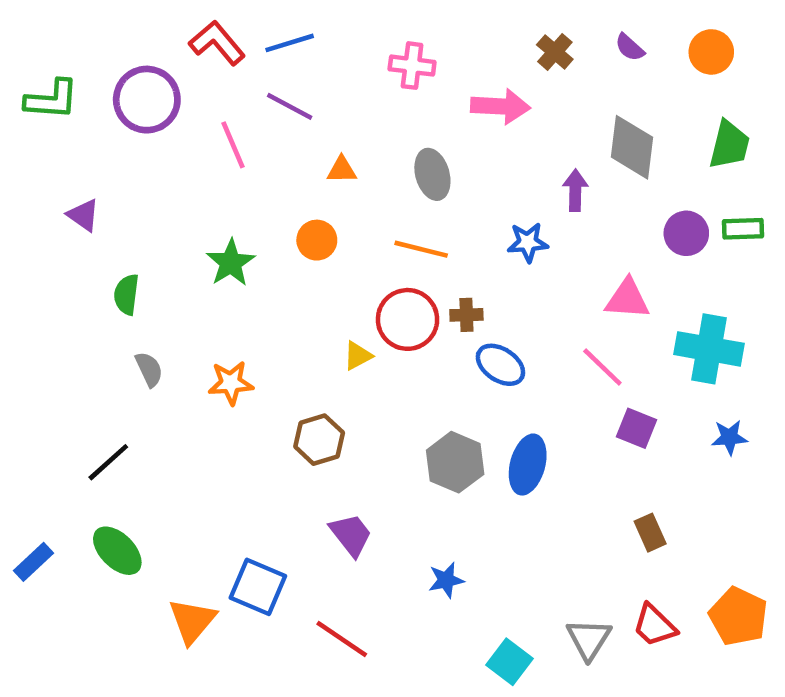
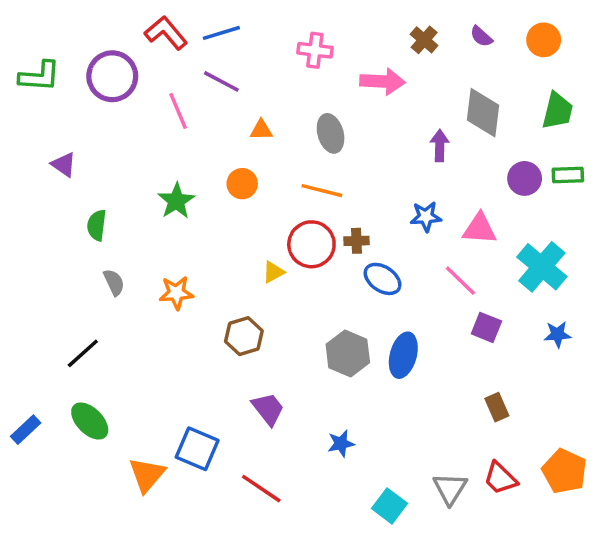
blue star: (528, 242) -> (426, 217), moved
cyan cross: (709, 349) -> (542, 267), turned 30

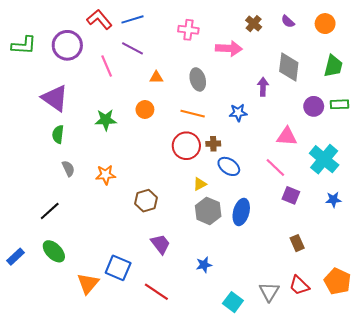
purple triangle: (64, 165) -> (55, 98), moved, size x1.8
green star: (176, 201) -> (106, 120), turned 30
blue star: (426, 217) -> (238, 113), moved
yellow triangle: (273, 272) -> (200, 184), moved

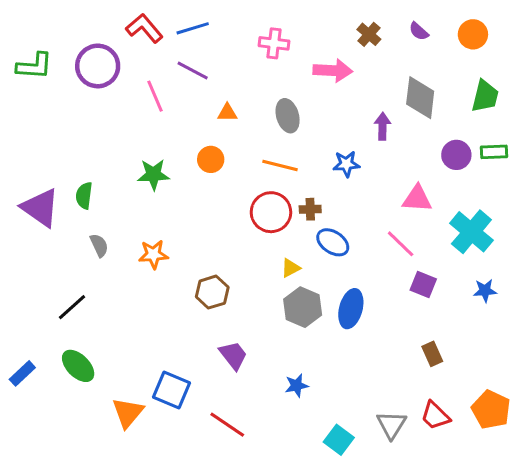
purple triangle: (55, 98) -> (40, 208), moved

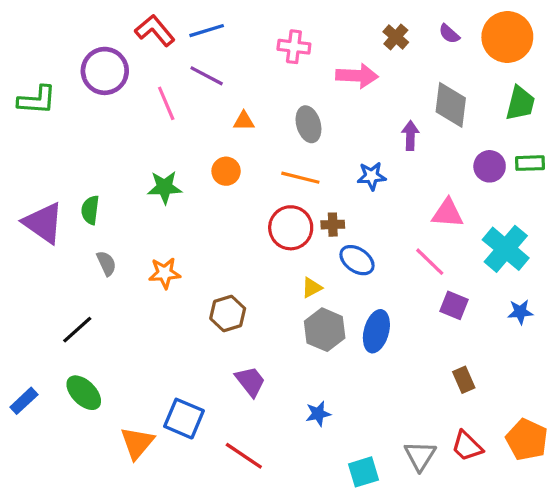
orange circle: (473, 34) -> (507, 37), size x1.6
green L-shape: (34, 66) -> (37, 100), moved
cyan square: (339, 440) -> (363, 472), turned 36

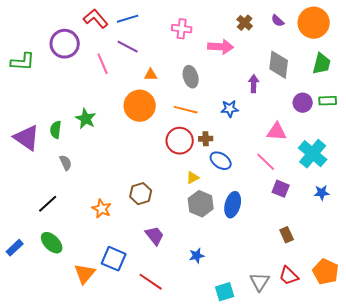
orange circle: (226, 171) -> (140, 106), size x1.8
green star: (165, 187) -> (86, 119), moved, turned 30
orange star: (165, 273) -> (102, 209), moved, turned 30

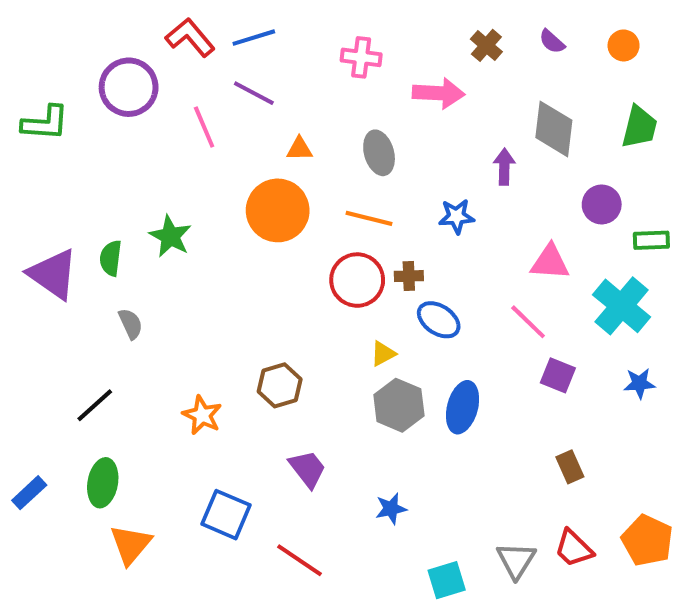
orange circle: (314, 23) -> (624, 45), size x0.5
green rectangle: (328, 101) -> (651, 240), moved
green ellipse: (52, 243) -> (103, 483), turned 55
orange triangle: (85, 274) -> (131, 544), moved

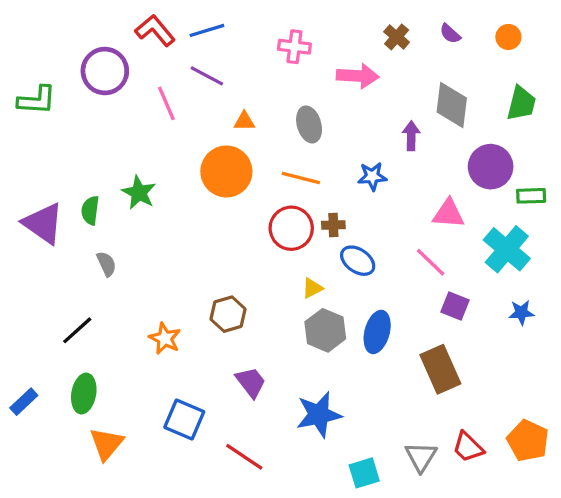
purple circle: (602, 204) -> (491, 167), size x1.4
brown rectangle: (570, 467) -> (440, 369), moved, size x1.8
blue star: (391, 509) -> (319, 415), size x1.8

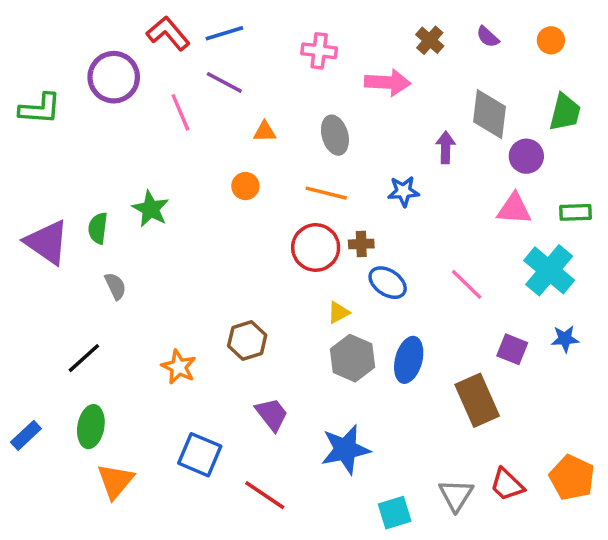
purple circle: (491, 167) -> (526, 156), moved, size x0.7
orange circle: (226, 171) -> (245, 186), size x0.5
pink triangle: (448, 214) -> (514, 209), moved
purple square: (455, 306) -> (512, 349), moved

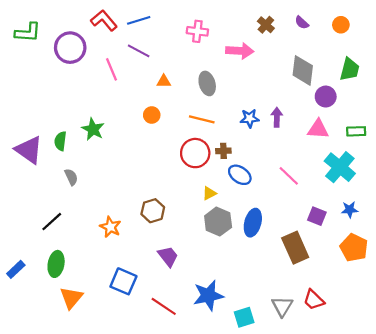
green L-shape: (40, 109) -> (28, 32), moved
purple arrow: (446, 147) -> (277, 117), moved
blue star: (345, 449) -> (208, 295), moved
orange pentagon: (572, 478) -> (354, 248), moved

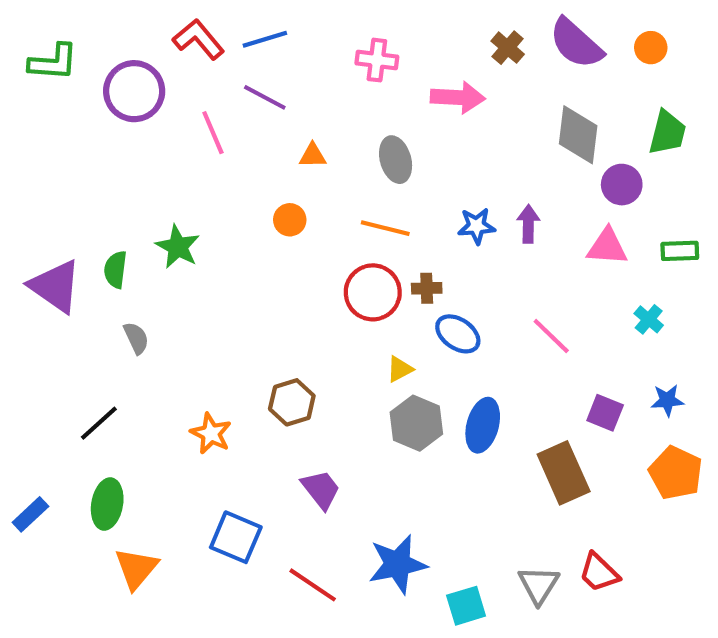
purple semicircle: (302, 23) -> (576, 43), size x2.0
cyan cross: (340, 167) -> (649, 319), size x0.5

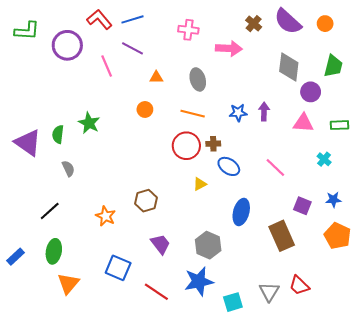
gray hexagon: (416, 423) -> (208, 245), moved

